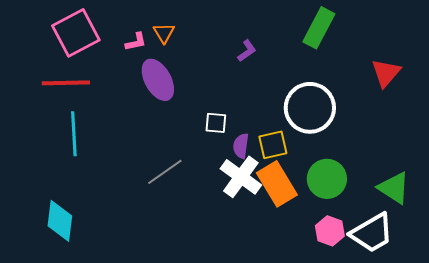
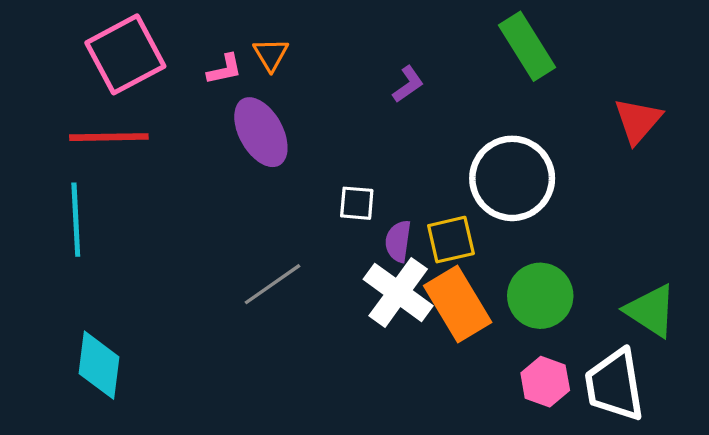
green rectangle: (319, 28) -> (527, 46), turned -60
cyan line: (74, 134) -> (76, 220), moved
white trapezoid: (372, 233) -> (615, 385), turned 111

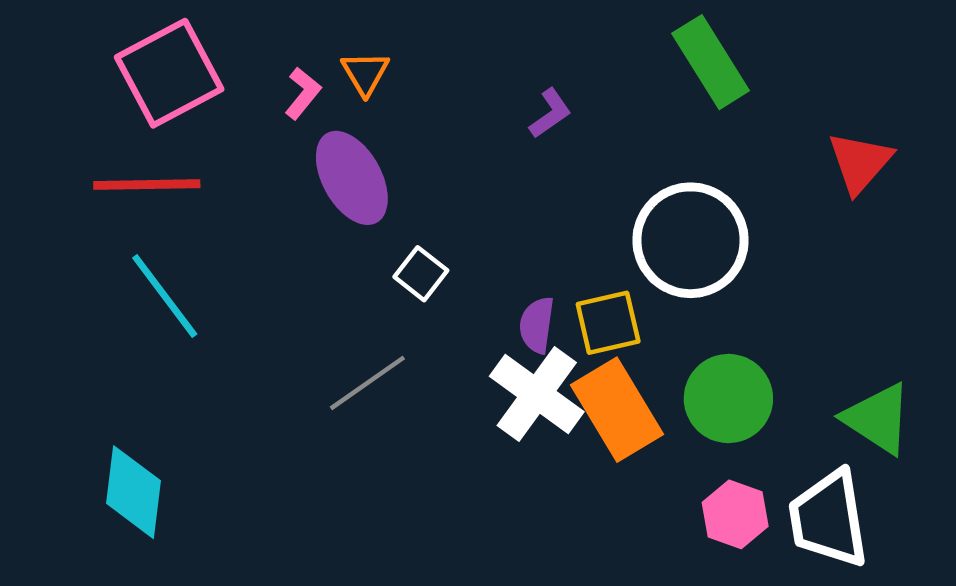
pink L-shape: (225, 69) -> (303, 93), turned -39
white square: (357, 203) -> (421, 274), moved, turned 33
cyan line: (76, 220) -> (165, 296), moved, turned -34

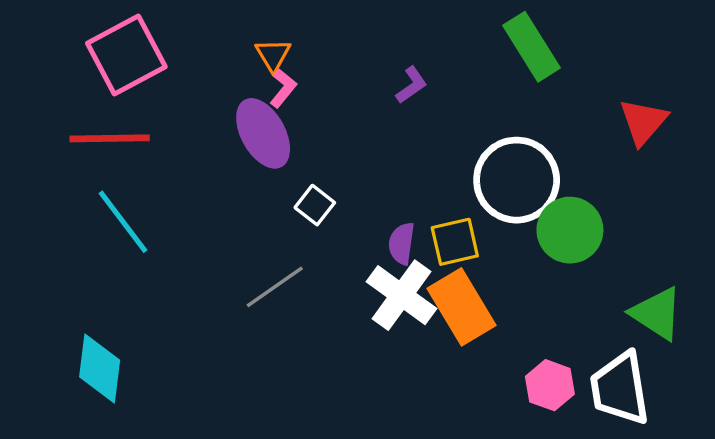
pink L-shape: (303, 93) -> (283, 88), moved
green circle: (728, 399) -> (570, 230), moved

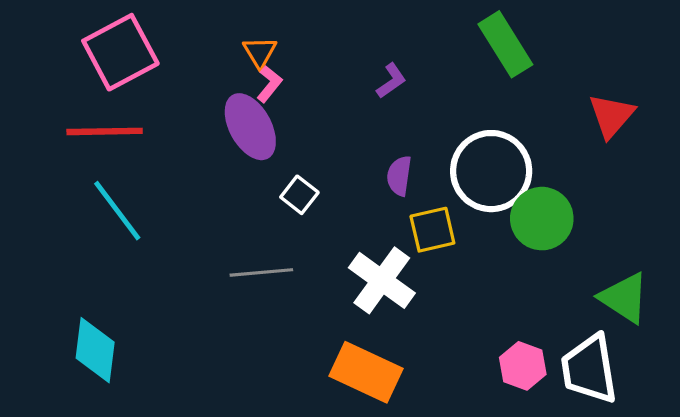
purple semicircle: (401, 243) -> (399, 176), moved
gray line: (275, 287) -> (261, 272), turned 30
orange rectangle: (462, 307) -> (366, 372), moved, turned -34

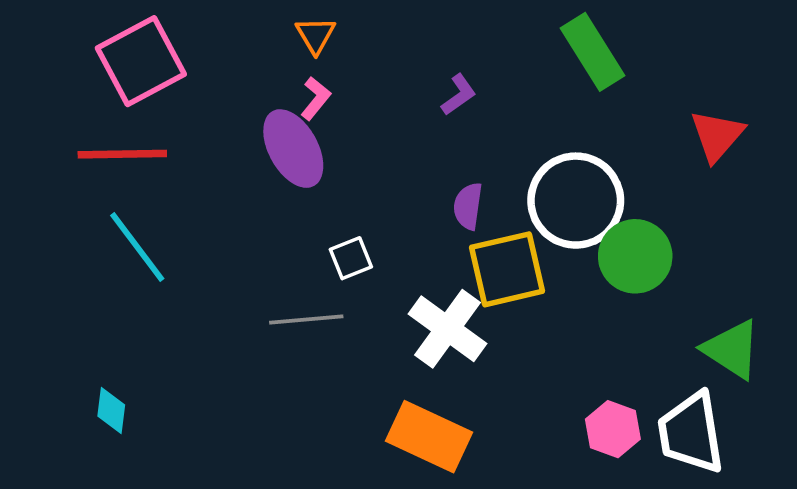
orange triangle: (260, 52) -> (316, 35), moved
white square: (299, 195) -> (351, 258), moved, turned 30
yellow square: (432, 230) -> (507, 269), size x1.4
cyan diamond: (95, 350) -> (111, 411), size x0.6

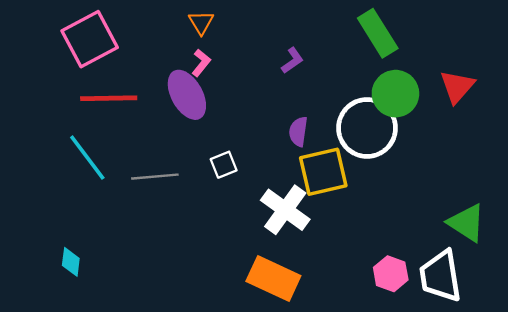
red line: (122, 154) -> (109, 98), moved
green circle: (635, 256) -> (395, 94), moved
gray line: (306, 319) -> (155, 177), moved

